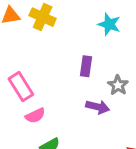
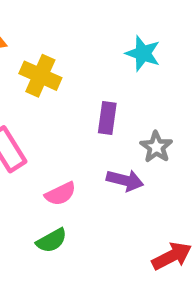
yellow cross: (43, 17) -> (40, 76), moved
pink semicircle: (35, 116) -> (60, 194), moved

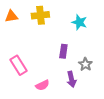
yellow cross: (40, 76) -> (40, 15), moved, turned -30
purple arrow: (125, 180) -> (71, 79), turned 63

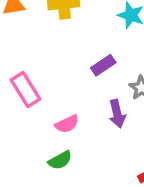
purple rectangle: (63, 51) -> (103, 65), turned 48

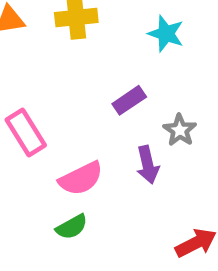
pink semicircle: (67, 124) -> (81, 179), size x1.4

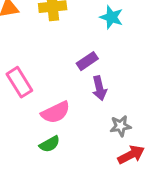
gray star: (180, 130) -> (121, 126), moved, turned 30
purple arrow: (148, 165) -> (99, 88), moved

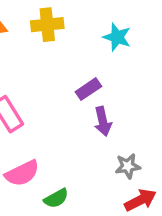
pink semicircle: (56, 112) -> (22, 173), moved
green semicircle: (50, 144) -> (56, 198), moved

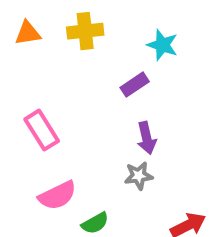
purple rectangle: (88, 89) -> (135, 85), moved
gray star: (128, 166) -> (139, 176), moved

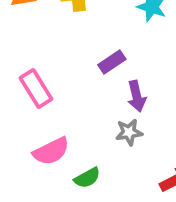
purple rectangle: (135, 85) -> (112, 62), moved

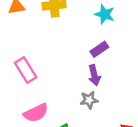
purple rectangle: (112, 62) -> (99, 49), moved

